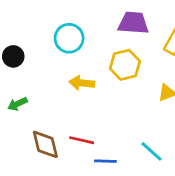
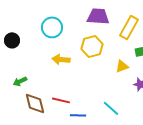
green arrow: (17, 104) -> (20, 81), moved

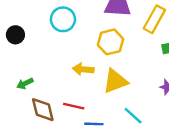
yellow arrow: (61, 59) -> (83, 69), moved
yellow triangle: (122, 66) -> (115, 81), moved, size x1.6

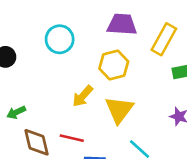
yellow arrow: (83, 69) -> (83, 96), turned -54
yellow triangle: (115, 81) -> (119, 110), turned -32

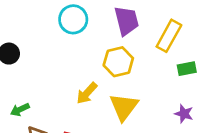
purple trapezoid: (122, 24) -> (127, 21), turned 72
cyan circle: (60, 39) -> (73, 19), moved

